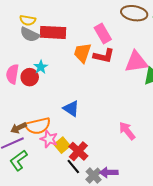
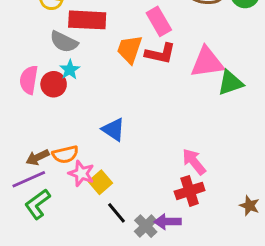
gray semicircle: (30, 35) -> (64, 42), moved
orange semicircle: (38, 126) -> (65, 154), size x0.7
red cross: (78, 151) -> (190, 191), moved, turned 30

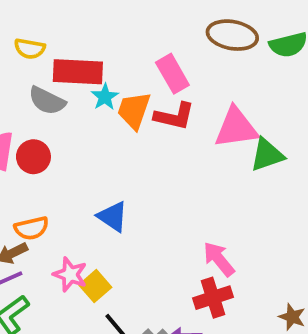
cyan star: (70, 70) -> (105, 97), moved
orange semicircle: (65, 154) -> (32, 228), moved

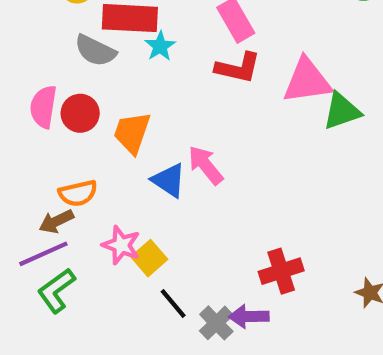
orange trapezoid: (134, 110) -> (132, 133), moved
pink arrow: (219, 259) -> (206, 165), moved

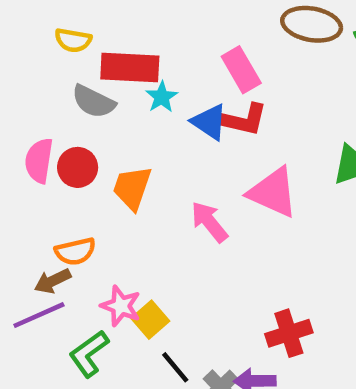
pink triangle: (307, 81) -> (273, 192), moved, turned 32
blue triangle: (169, 180) -> (209, 122), moved
green L-shape: (56, 291) -> (89, 354), moved

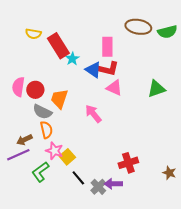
red rectangle: (130, 67) -> (58, 46), turned 55
pink rectangle: (241, 70) -> (107, 47), turned 30
gray semicircle: (93, 102) -> (42, 112), moved
pink triangle: (273, 192) -> (114, 88), moved, size x0.7
orange semicircle: (75, 251) -> (46, 130), moved, turned -90

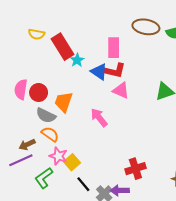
orange semicircle: (46, 130) -> (50, 134), turned -42

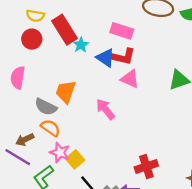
pink rectangle: (114, 48) -> (122, 31), turned -72
red circle: (39, 93) -> (32, 39), moved
purple line: (21, 160) -> (18, 157), turned 55

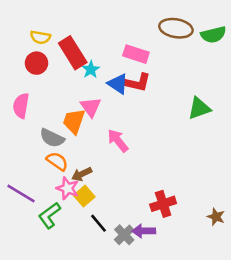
pink triangle: (130, 79) -> (91, 107), moved, turned 30
brown arrow: (25, 140) -> (82, 174), moved

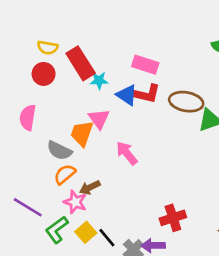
brown ellipse: (176, 28) -> (186, 102), moved
cyan star: (91, 70) -> (99, 81), turned 30
orange semicircle: (57, 161) -> (65, 174), turned -75
yellow square: (84, 196) -> (86, 232), moved

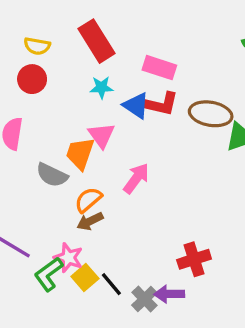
red rectangle: (81, 63) -> (97, 41), moved
pink arrow: (127, 153) -> (136, 178), turned 75
orange semicircle: (65, 174) -> (88, 200), moved
pink star: (75, 202) -> (68, 258), moved

